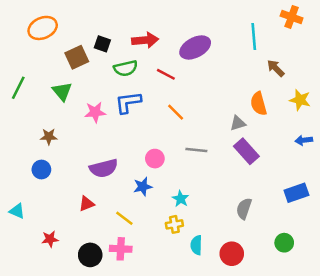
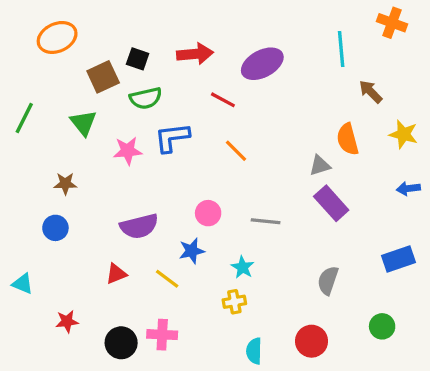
green semicircle: (126, 68) -> (146, 98), moved
gray line: (196, 150) -> (266, 221), moved
yellow line: (124, 218) -> (167, 279), moved
cyan semicircle: (196, 245) -> (254, 351), moved

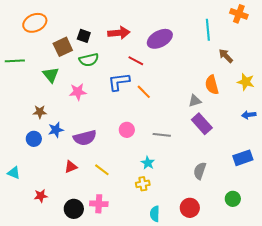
green line: (24, 118) -> (15, 61), moved, turned 60
blue L-shape: (172, 138) -> (119, 82), moved
blue star: (192, 251) -> (56, 130), moved

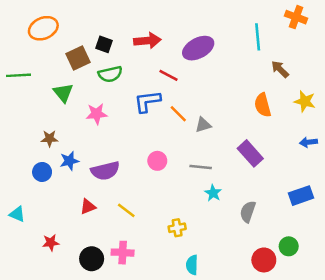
gray triangle: (195, 101) -> (203, 125), moved
cyan star: (148, 163) -> (213, 193), moved
red circle: (190, 208) -> (264, 260), moved

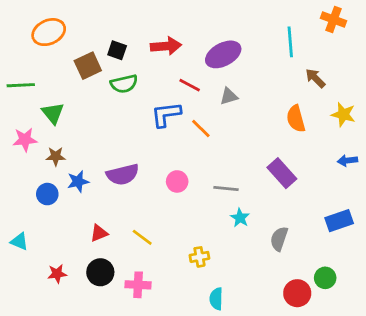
green triangle: (63, 93) -> (53, 113), moved
pink star: (97, 114) -> (25, 140), moved
gray triangle: (203, 125) -> (229, 96), moved
purple semicircle: (105, 171) -> (123, 175), moved
black circle: (92, 259) -> (100, 272), moved

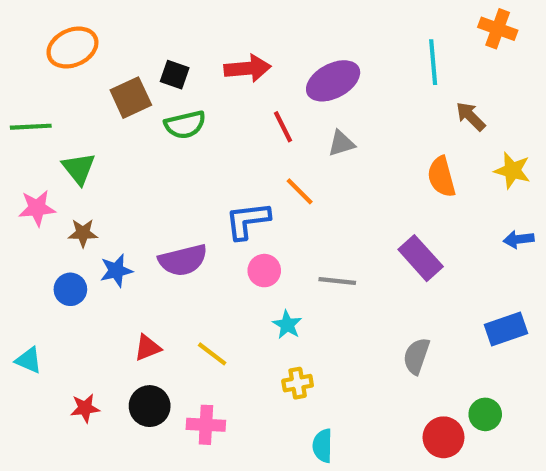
red line: (190, 85) -> (283, 127), turned 35
blue L-shape: (166, 114) -> (248, 221), moved
cyan star: (240, 218) -> (287, 325), moved

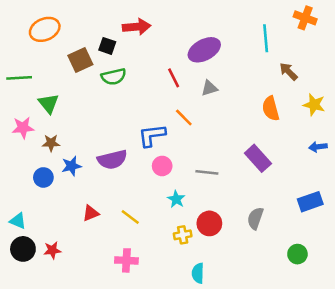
red arrow: (248, 68) -> (137, 27), moved
black circle: (150, 406) -> (23, 249), moved
red circle: (444, 437) -> (209, 223), moved

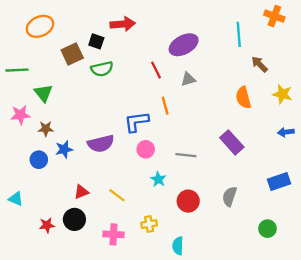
orange line: (184, 117) -> (165, 106), turned 30
yellow cross: (183, 235) -> (149, 224), moved
black circle: (23, 249) -> (74, 219), moved

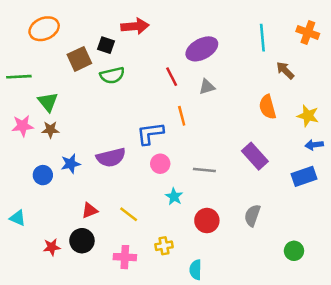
orange cross: (274, 16) -> (308, 32), moved
yellow star: (282, 94) -> (308, 116), moved
brown star: (46, 129) -> (50, 130), moved
blue rectangle: (279, 182) -> (304, 176), moved

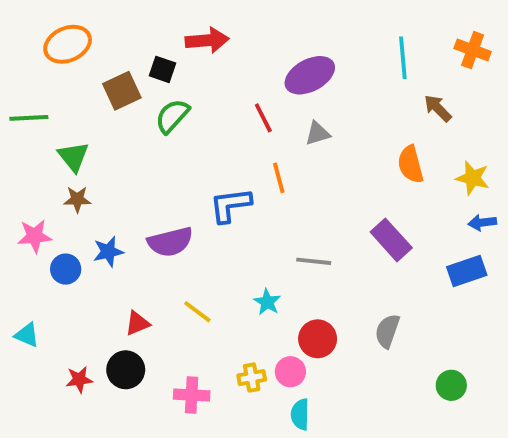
green semicircle: (112, 75) -> (172, 116), turned 145
pink star: (23, 126) -> (35, 236), moved
pink circle: (160, 164) -> (290, 372), moved
yellow line: (129, 214) -> (197, 312), moved

